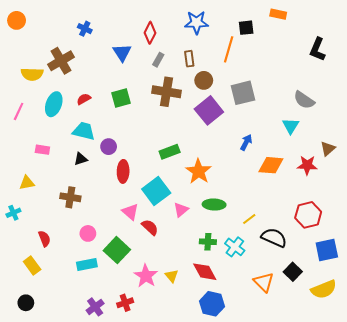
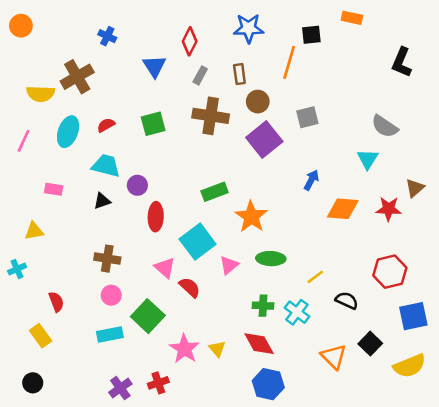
gray square: (243, 93) -> (307, 117), size x0.7
brown cross: (70, 197) -> (107, 259), moved
black semicircle: (274, 238) -> (347, 300), size x0.7

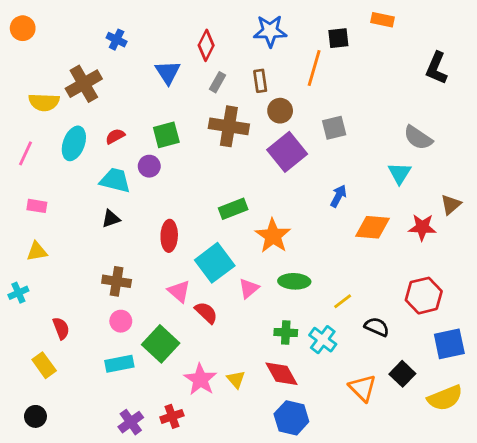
purple circle: (137, 185) -> (149, 166), moved
pink rectangle: (54, 189) -> (37, 206), moved

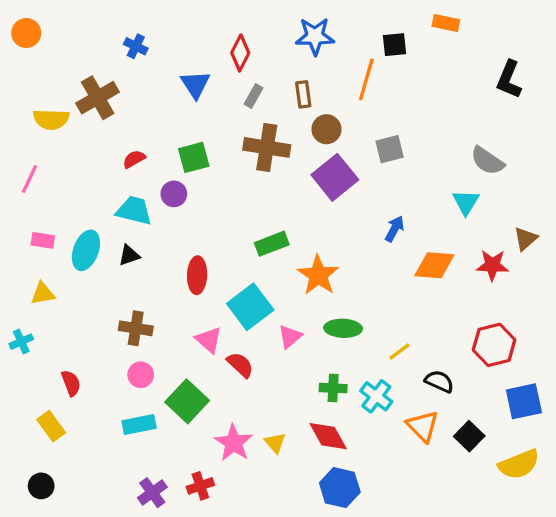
cyan ellipse: (74, 143) -> (86, 250), moved
orange triangle: (363, 388) -> (423, 426), moved

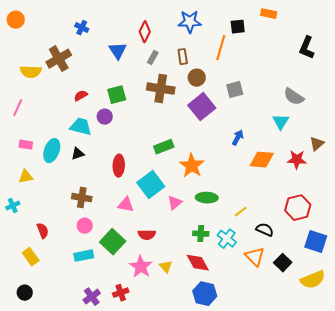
pink triangle: (209, 340) -> (126, 205), turned -30
red semicircle: (240, 365) -> (147, 235), moved, turned 138
blue square: (524, 401) -> (316, 242), turned 30

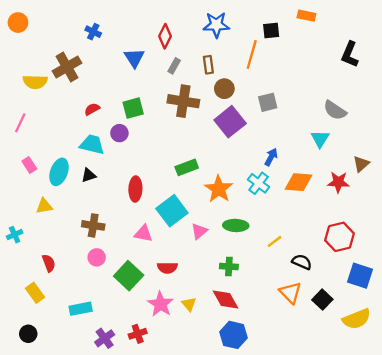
pink rectangle: (26, 145) -> (29, 165), turned 48
yellow triangle: (26, 177) -> (44, 206), moved
cyan cross: (227, 239) -> (259, 183), moved
cyan rectangle: (84, 256) -> (81, 309), moved

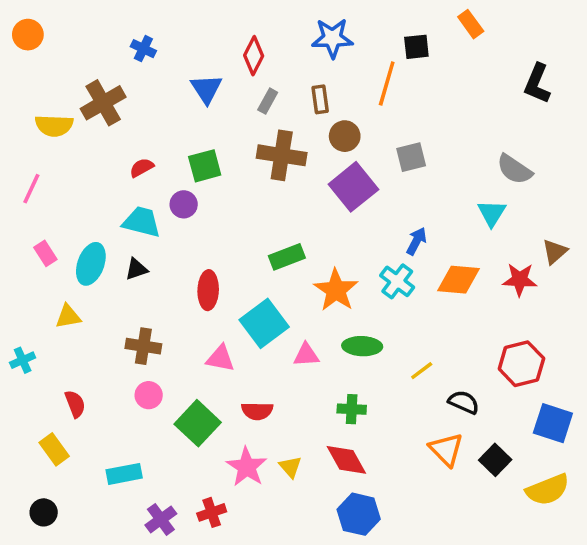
orange rectangle: (306, 16) -> (471, 24), turned 42
pink triangle: (199, 231) -> (306, 355), turned 36

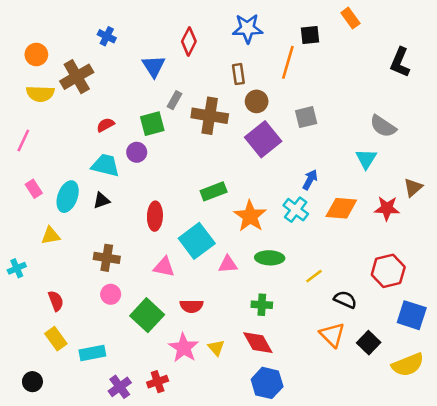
orange circle: (28, 35) -> (36, 55), moved
gray rectangle: (268, 101) -> (174, 100), moved
yellow rectangle: (54, 449) -> (56, 339), moved

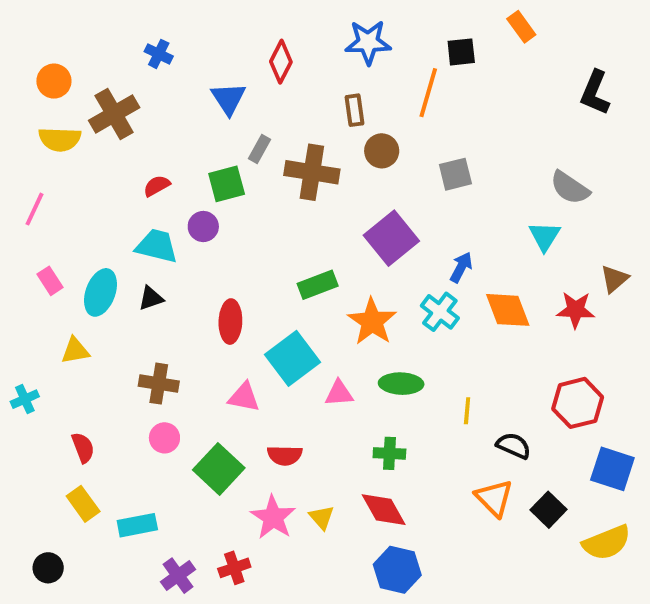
purple square: (263, 139) -> (391, 238), moved
orange diamond: (341, 208) -> (508, 310), turned 64
yellow line: (314, 276) -> (467, 411), turned -48

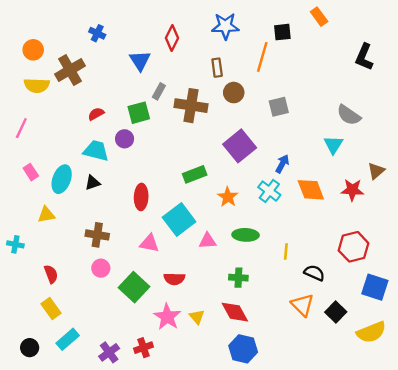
orange star: (372, 322) -> (228, 197), size x0.7
cyan cross: (25, 399) -> (15, 244), turned 35
cyan rectangle: (137, 525) -> (68, 339), moved, turned -30

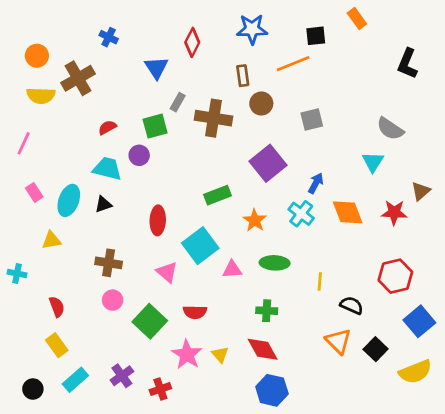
orange line: (262, 57) -> (293, 64), turned 52
pink triangle: (149, 243) -> (167, 272), turned 30
blue square: (375, 287) -> (419, 321), turned 32
purple cross: (109, 352) -> (122, 376), moved

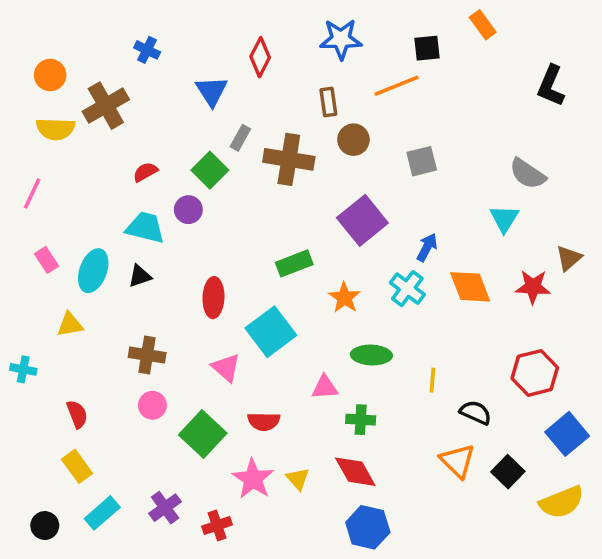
green square: (155, 126) -> (210, 170), turned -30
pink triangle: (232, 270) -> (325, 387), moved

